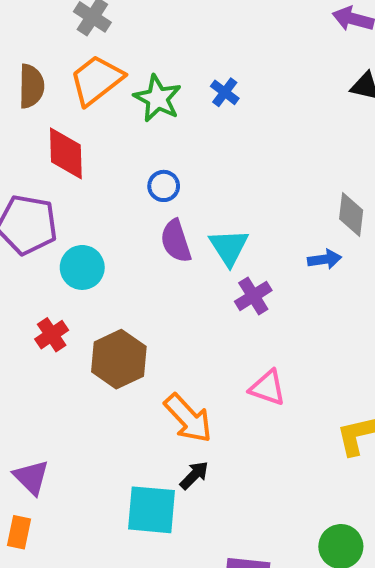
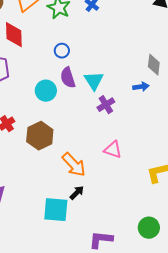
cyan circle: (82, 267) -> (46, 91), moved

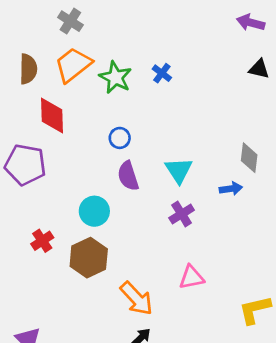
cyan triangle: (94, 81) -> (179, 170), moved
cyan circle: (46, 91) -> (94, 211), moved
pink triangle: (113, 150) -> (191, 277), turned -30

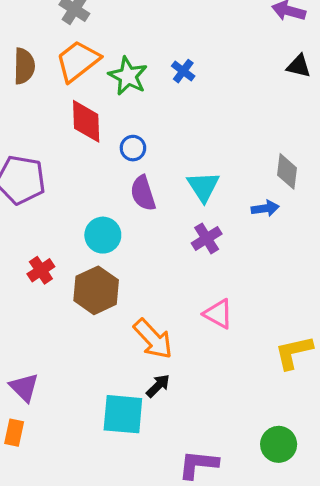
red diamond: (52, 115) -> (86, 121), moved
pink triangle: (191, 277) -> (218, 314), turned 40

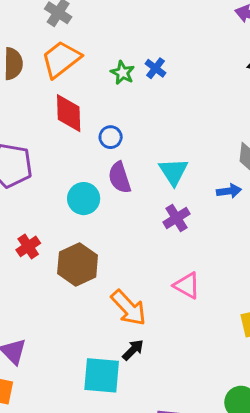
green star: (128, 76) -> (123, 73), moved, size x0.7
cyan circle: (103, 235) -> (84, 199), moved

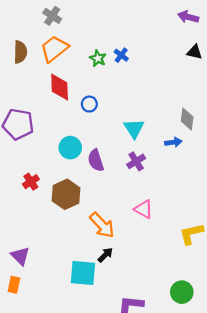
purple semicircle: (120, 178) -> (96, 160), moved

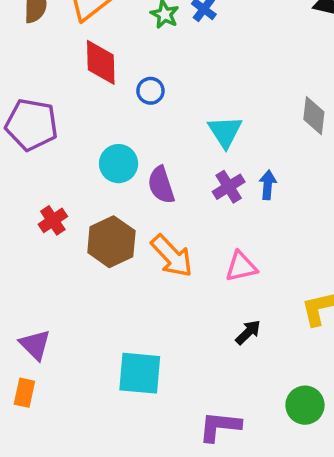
blue arrow: (173, 142) -> (268, 185), moved, turned -77
pink triangle: (144, 209) -> (241, 267), turned -42
orange arrow: (102, 225) -> (172, 256), moved
black arrow: (105, 255) -> (248, 332), moved

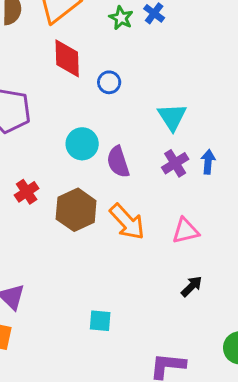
cyan square: (140, 373) -> (100, 321), size x0.6

